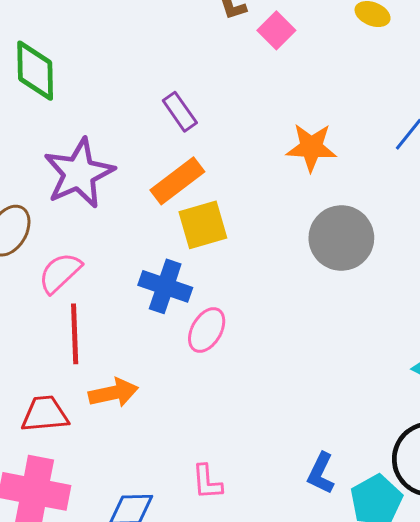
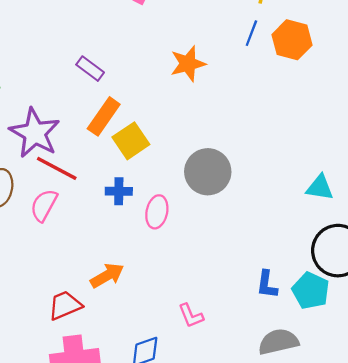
gray circle: (341, 238) -> (208, 172), moved
blue cross: (165, 286) -> (119, 191), size x0.7
red line: (75, 334) -> (57, 168), moved, turned -42

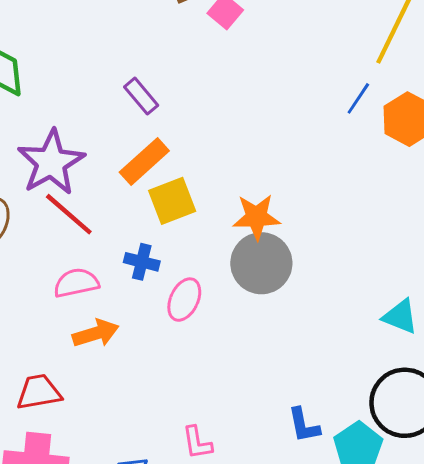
orange star: (188, 64) -> (256, 217), moved
pink semicircle: (44, 205) -> (76, 283), moved, turned 36
orange arrow: (107, 276) -> (96, 333), moved
blue L-shape: (267, 284) -> (304, 425), turned -32

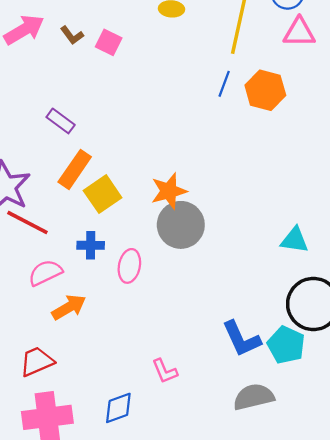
blue L-shape: (304, 425) -> (242, 339), size x1.4

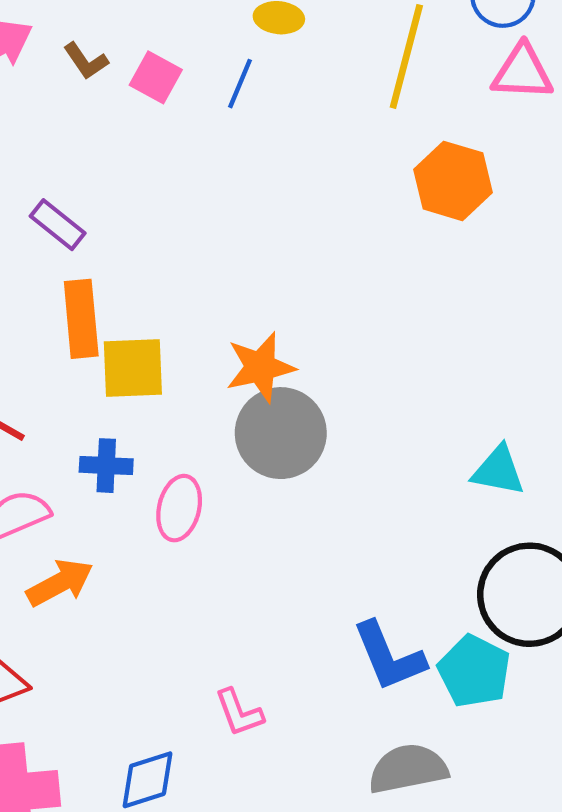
blue line: (224, 84) -> (240, 84), moved
orange rectangle: (75, 169) -> (81, 319), turned -42
yellow square: (103, 194) -> (133, 368), turned 30

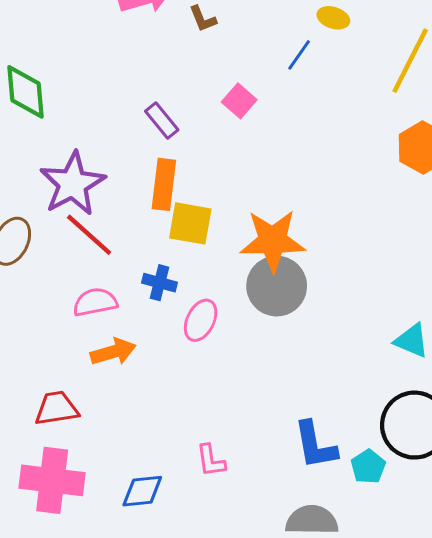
pink square: (156, 77) -> (239, 101), moved
orange star: (260, 367) -> (273, 241), size x1.4
cyan pentagon: (474, 671) -> (368, 467), size x0.7

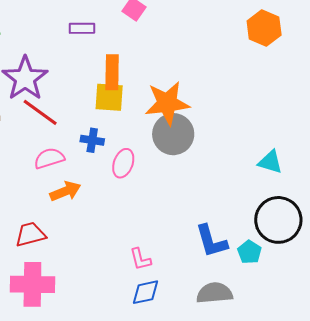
purple rectangle: (162, 120) -> (82, 28), turned -45
orange rectangle: (164, 184) -> (112, 72), moved
blue diamond: (142, 491) -> (145, 292), moved

